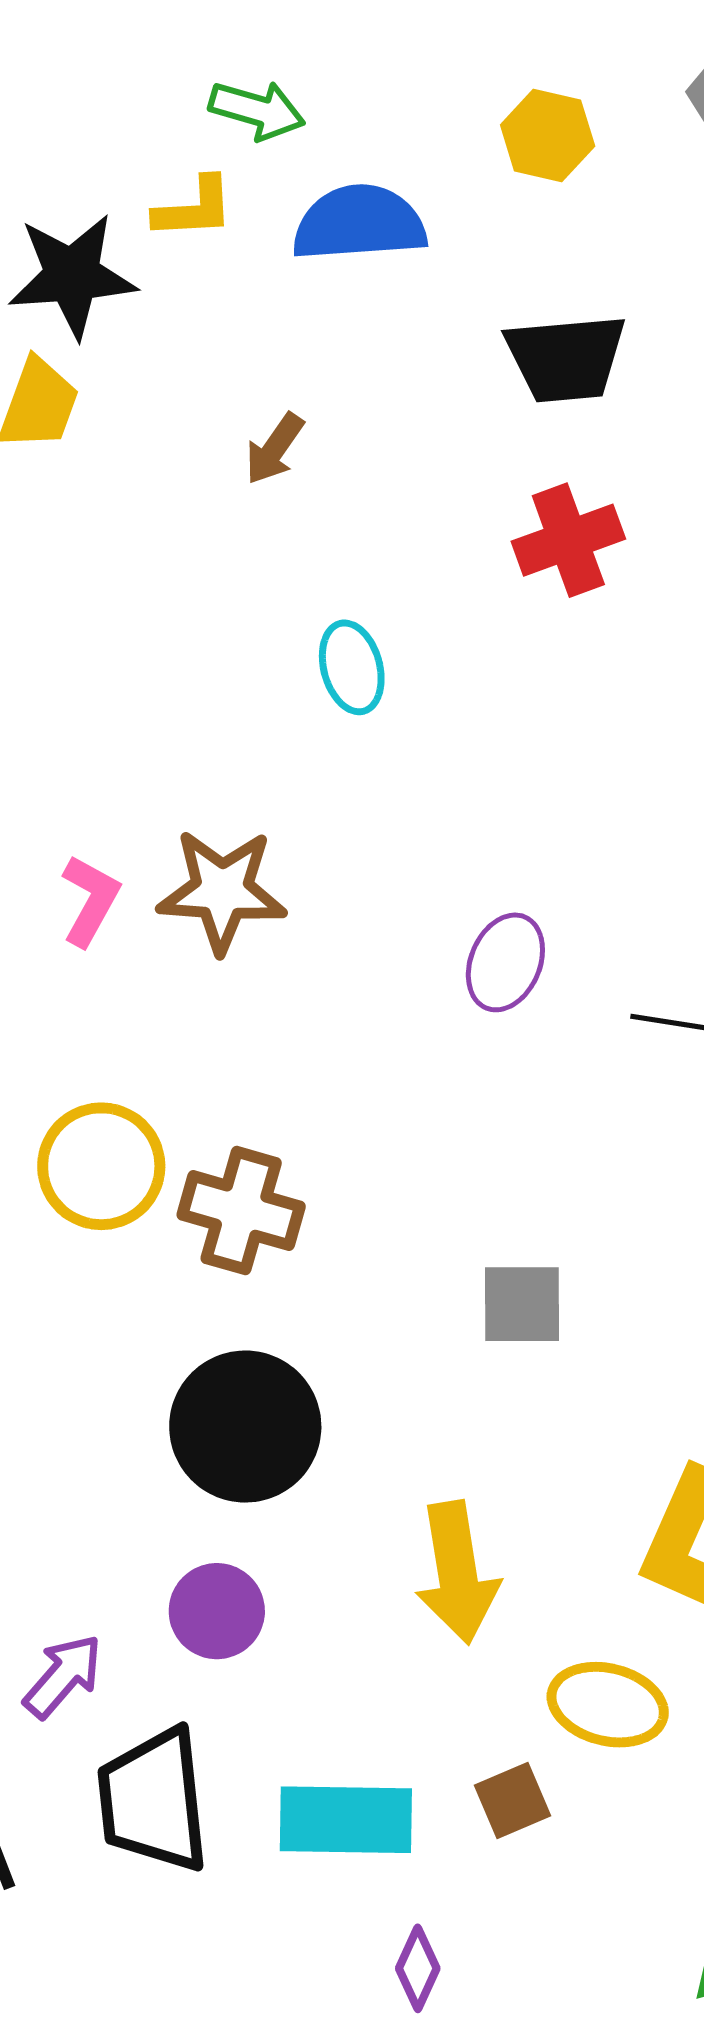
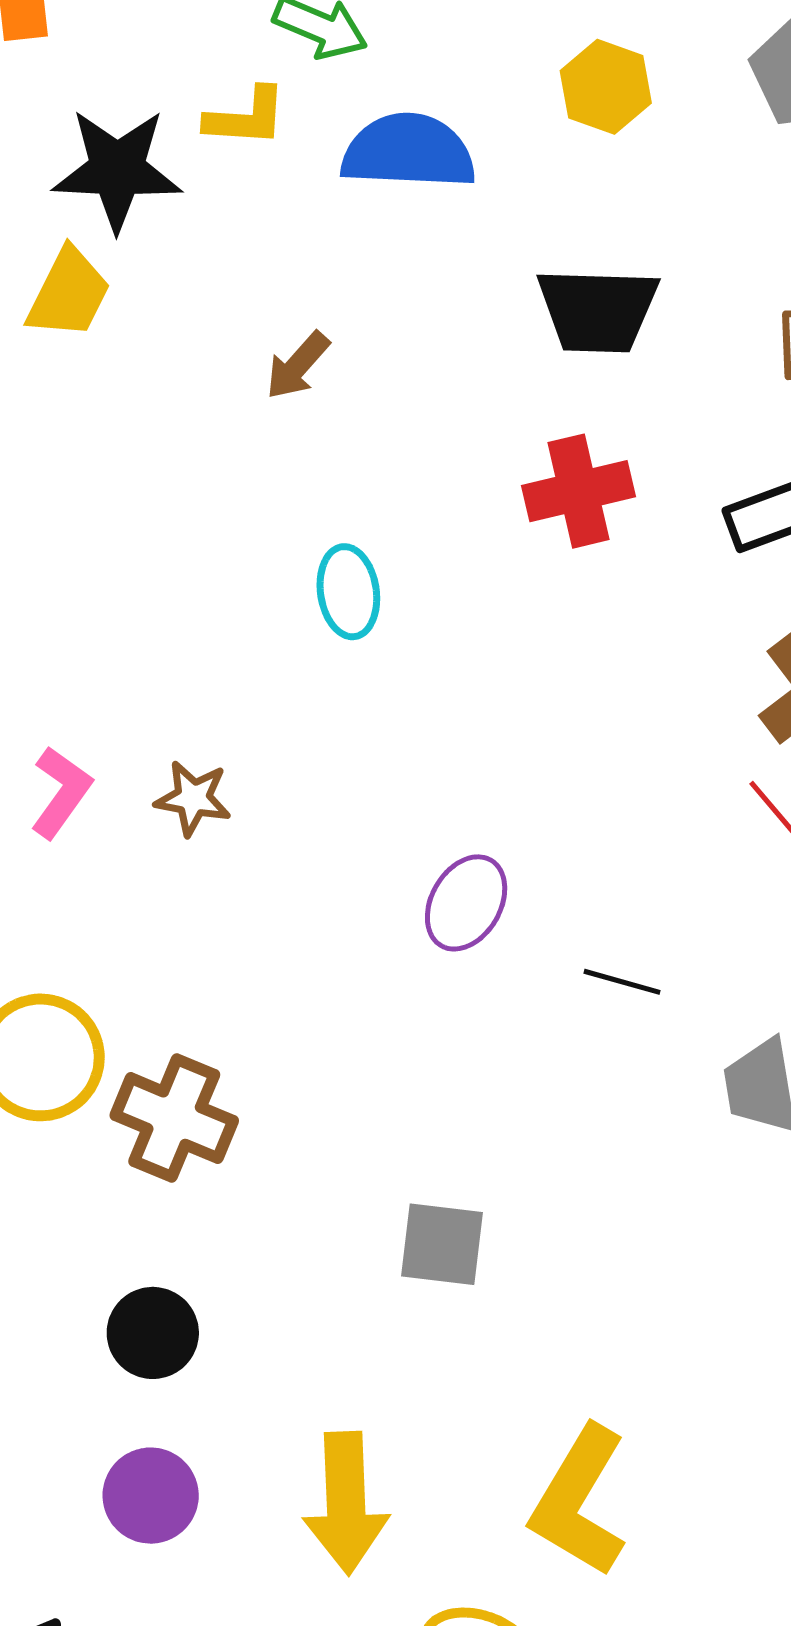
brown star: (222, 891) -> (193, 798), size x0.6
black circle: (245, 1427) -> (153, 1333), size x0.6
purple circle: (217, 1611) -> (151, 1496), moved

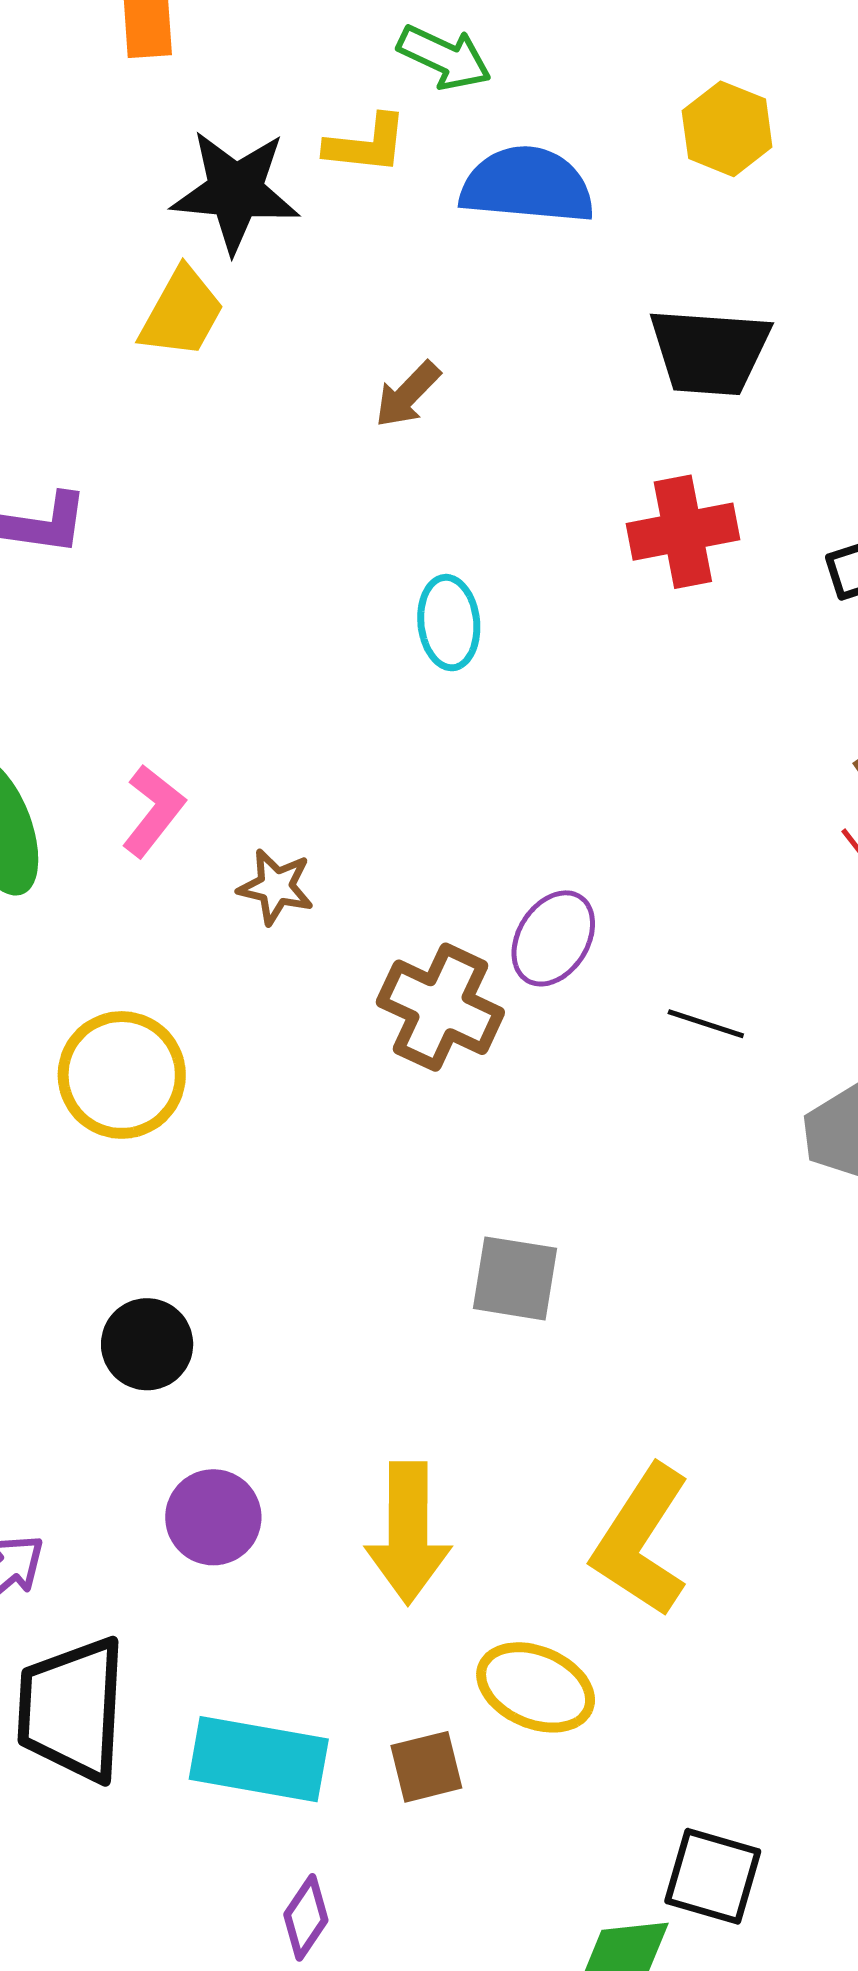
brown star: (193, 798) -> (276, 887), moved
brown cross: (174, 1118) -> (440, 1007), moved
black circle: (153, 1333) -> (147, 1344), moved

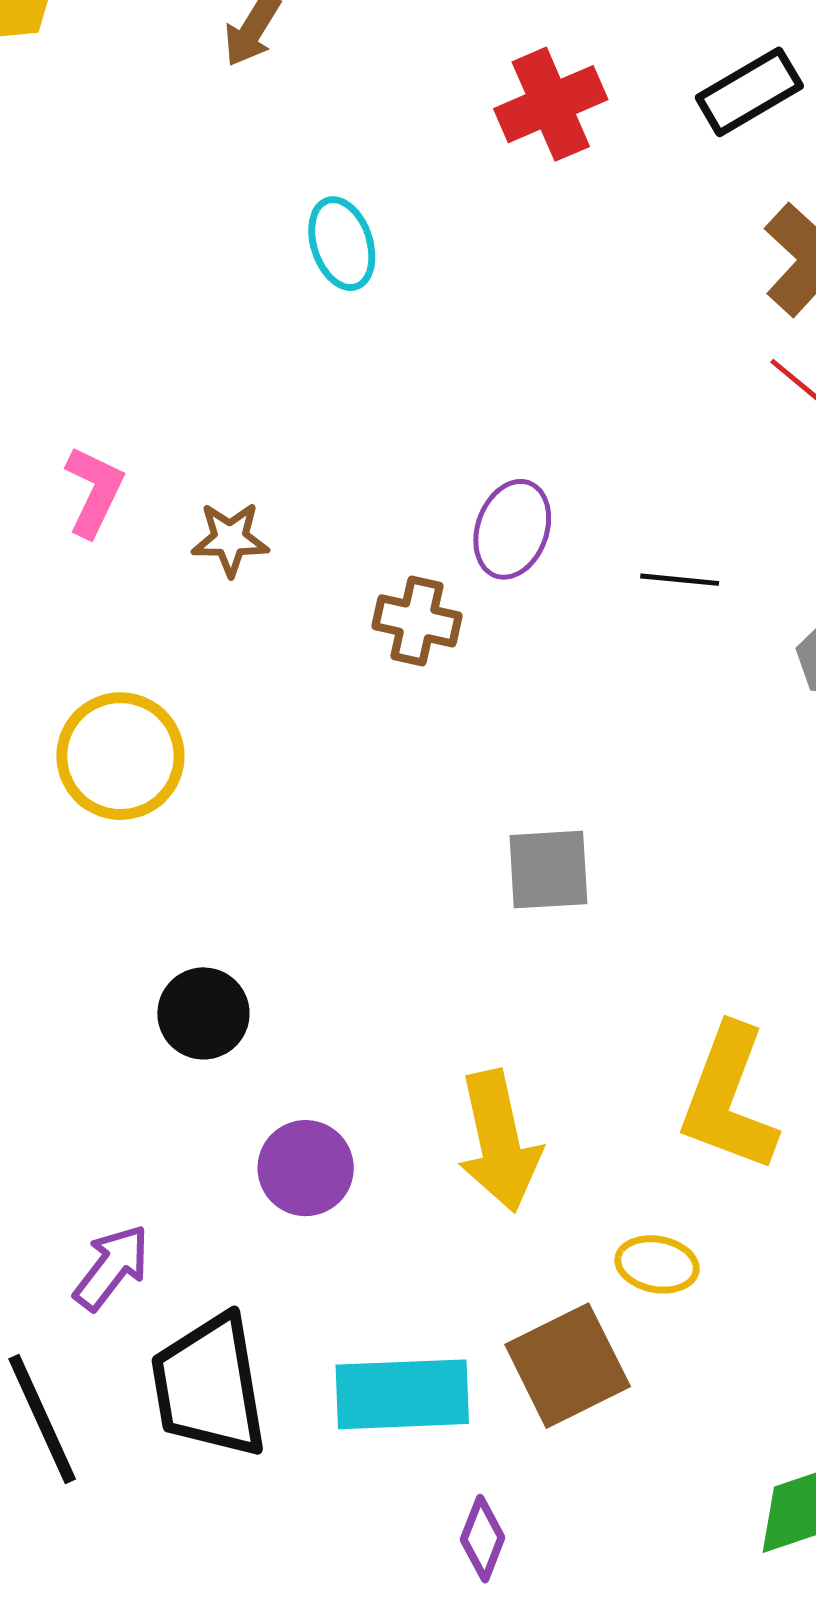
brown cross: (440, 1007) -> (417, 621), size x0.7
yellow ellipse: (536, 1687) -> (657, 1264), size x0.7
brown square: (426, 1767) -> (568, 1366), size x1.6

